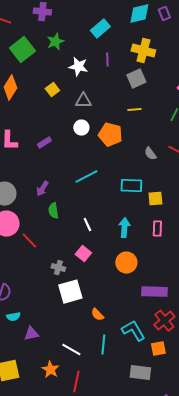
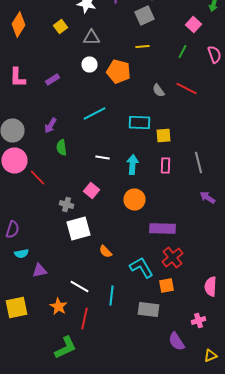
white line: (87, 225) -> (102, 158), moved, turned -56
cyan line: (103, 345) -> (112, 296), moved

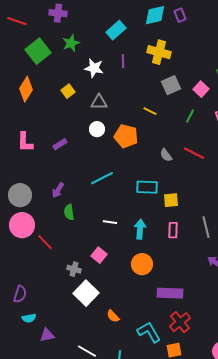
gray square: (144, 16) -> (171, 85), moved
yellow line: (142, 46) -> (150, 111), turned 32
white square: (78, 228) -> (86, 293), turned -30

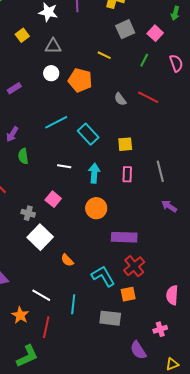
cyan rectangle: (147, 187) -> (88, 134), moved, turned 45

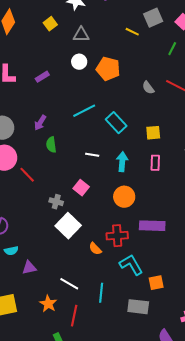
yellow line: (104, 55) -> (132, 32), moved
red cross: (134, 266) -> (117, 236), moved, turned 35

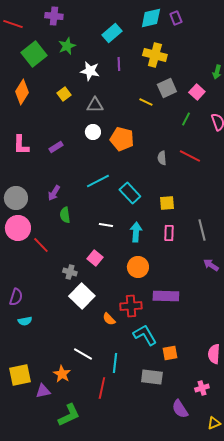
gray semicircle: (148, 88) -> (162, 158), turned 32
purple triangle: (29, 268) -> (43, 391), moved
red line: (74, 316) -> (102, 388), moved

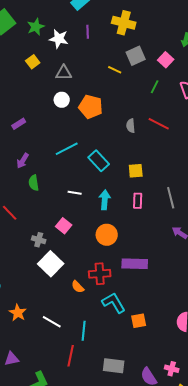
green star: (67, 46) -> (36, 27), moved
purple rectangle: (56, 147) -> (19, 124), moved
orange star: (62, 374) -> (18, 313), moved
gray rectangle: (152, 377) -> (114, 366), moved
pink cross: (202, 388) -> (172, 369), moved, turned 32

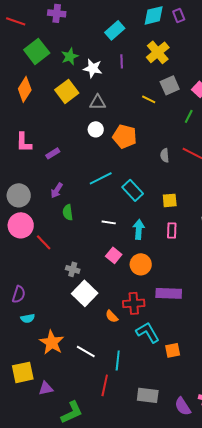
yellow cross: (124, 23) -> (158, 52), turned 35
yellow square: (33, 62) -> (67, 91), size x1.6
pink square: (64, 226) -> (114, 255), moved
orange star: (18, 313) -> (52, 342), size x1.4

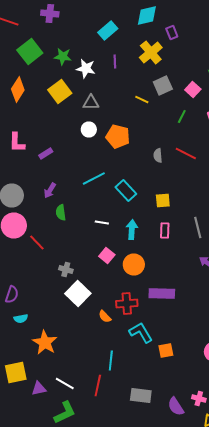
purple rectangle: (179, 15) -> (172, 32), moved
green star: (70, 56) -> (63, 56), turned 30
white line: (86, 351) -> (65, 384), moved

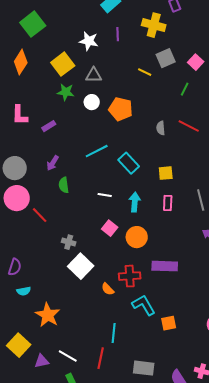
yellow cross: (151, 52) -> (154, 25), turned -35
green star: (63, 56) -> (66, 92), moved
yellow square: (16, 372) -> (19, 345), turned -35

